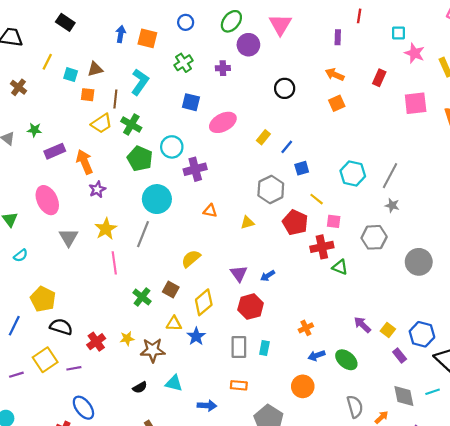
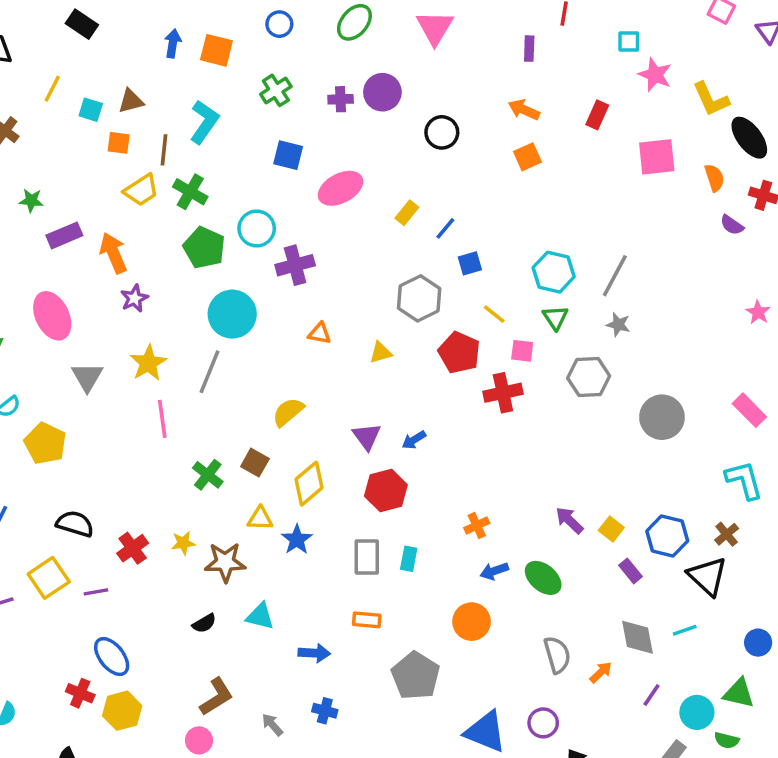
purple circle: (248, 45) -> (382, 92), moved
green triangle: (340, 267) -> (555, 318), moved, turned 35
yellow pentagon: (43, 299) -> (45, 443), moved

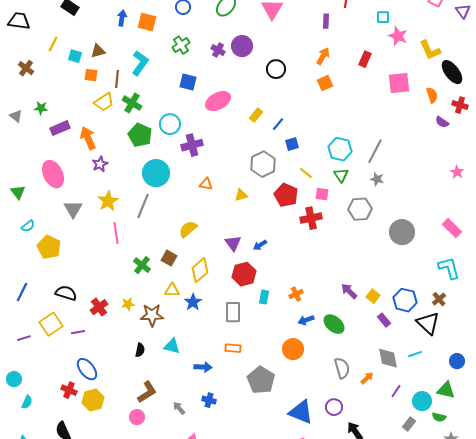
purple cross: (341, 99) -> (218, 50), turned 32
orange arrow: (524, 110) -> (323, 56), turned 96
cyan rectangle: (409, 559) -> (264, 297), moved
black semicircle: (204, 623) -> (140, 350), turned -48

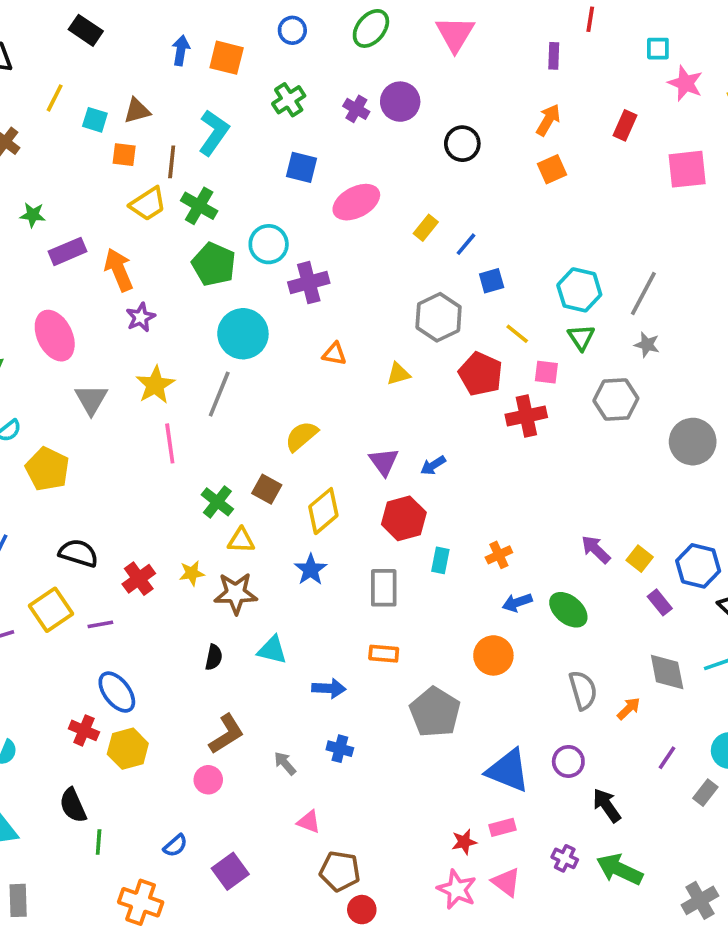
yellow triangle: (172, 290) -> (241, 540), moved
purple line: (396, 391) -> (667, 758), moved

